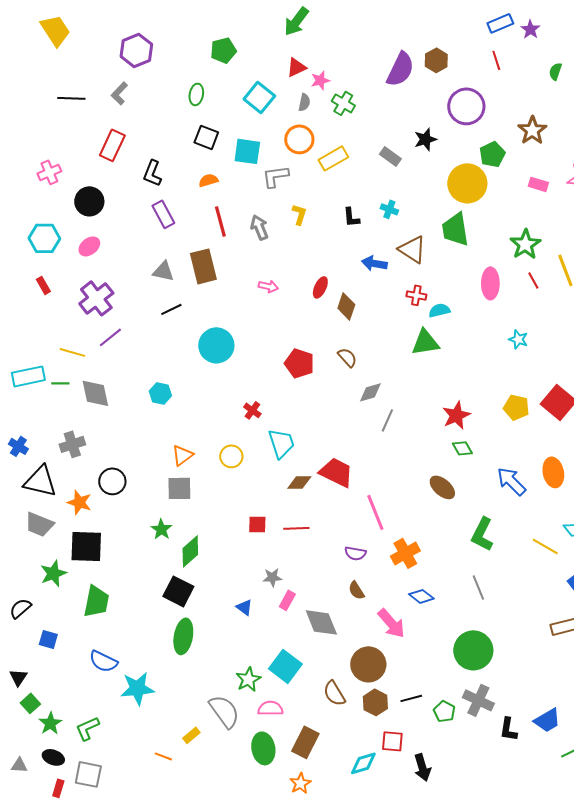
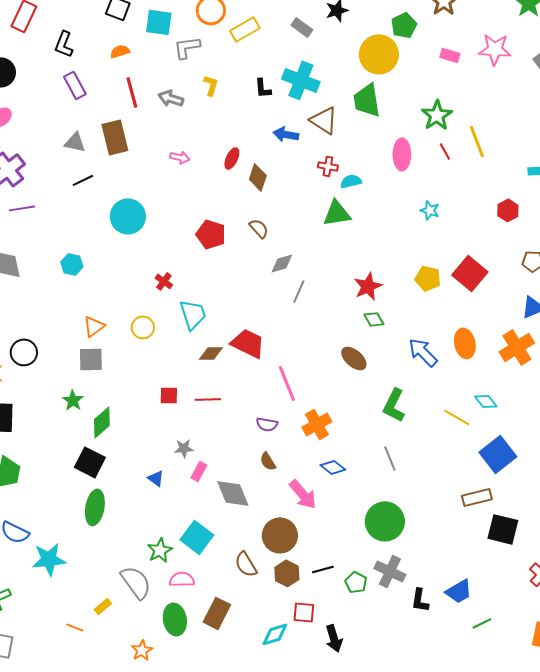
cyan cross: (389, 209) -> (301, 80), size x2.0
gray arrow: (259, 227) -> (171, 98), turned -50
purple line: (110, 337) -> (22, 208), turned 30
orange star: (300, 783) -> (142, 650), moved

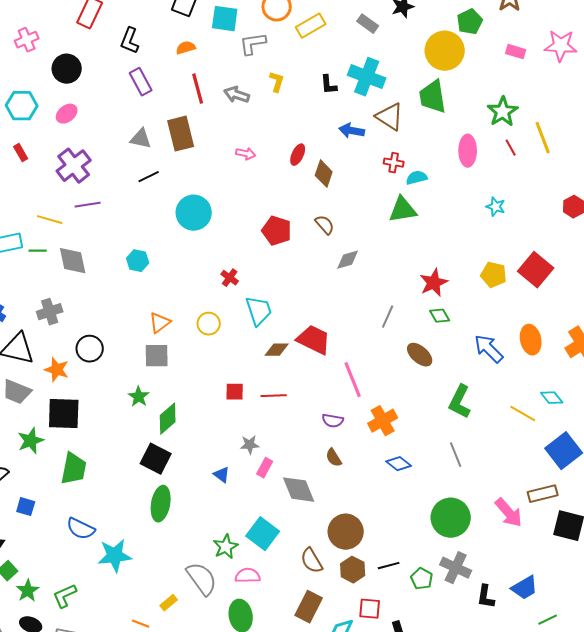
gray line: (299, 291) -> (388, 317), moved
pink arrow: (303, 494) -> (509, 513), moved
brown rectangle: (217, 613) -> (309, 607), moved

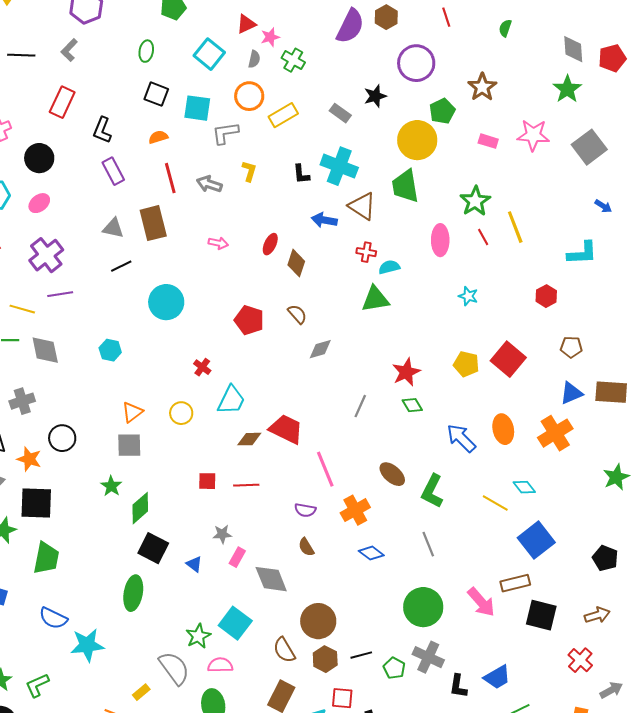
cyan trapezoid: (259, 311) -> (231, 400), turned 44
brown ellipse: (420, 355) -> (392, 474), moved
black square: (156, 459) -> (153, 548), moved

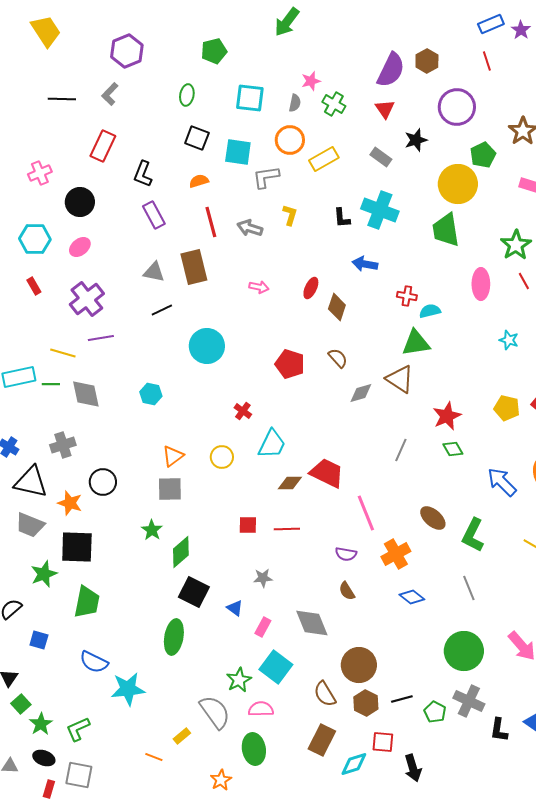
red triangle: (246, 24) -> (385, 109), moved, turned -40
cyan square: (209, 54) -> (250, 98), turned -32
brown triangle: (362, 206) -> (400, 379), moved
pink rectangle: (237, 557) -> (263, 627), moved

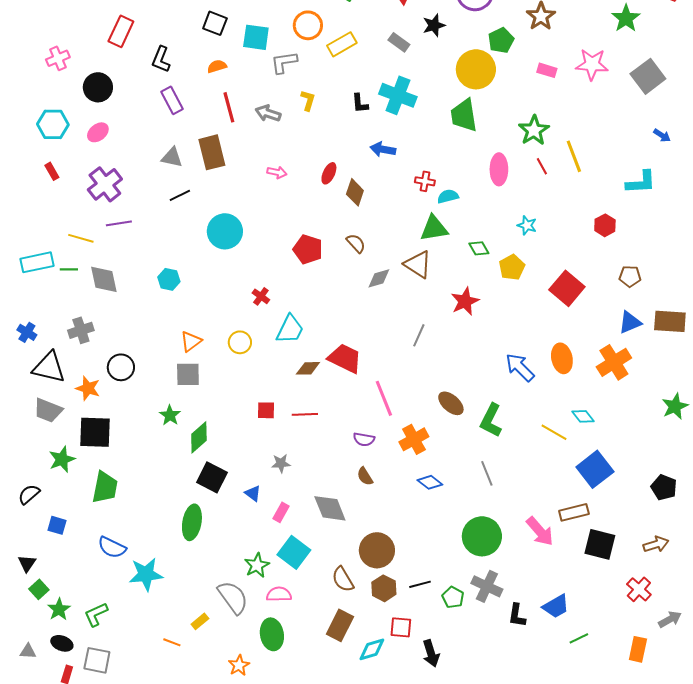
yellow pentagon: (507, 408) -> (512, 267), moved, turned 30
green diamond: (453, 449) -> (479, 248), moved

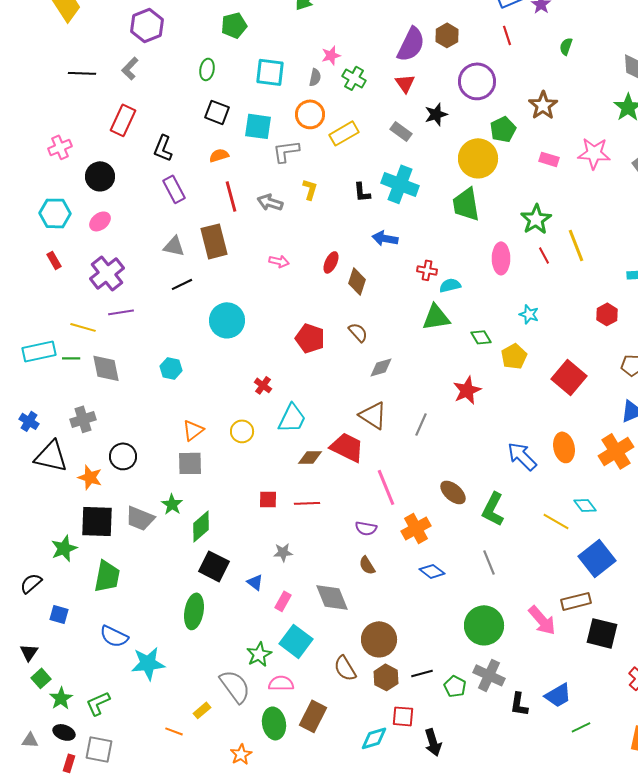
brown triangle: (418, 264) -> (373, 415), moved
gray trapezoid: (48, 410) -> (140, 518), moved
brown rectangle: (340, 625) -> (313, 716), moved

